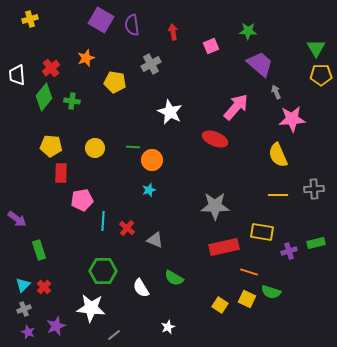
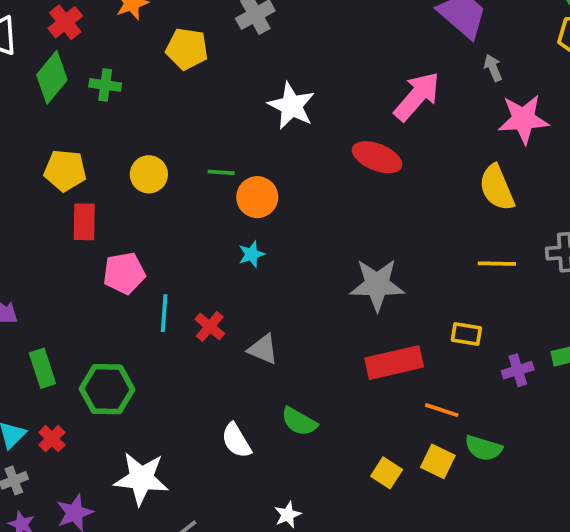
yellow rectangle: (262, 232) -> (466, 334), size x0.7
green hexagon: (103, 271) -> (107, 389), moved

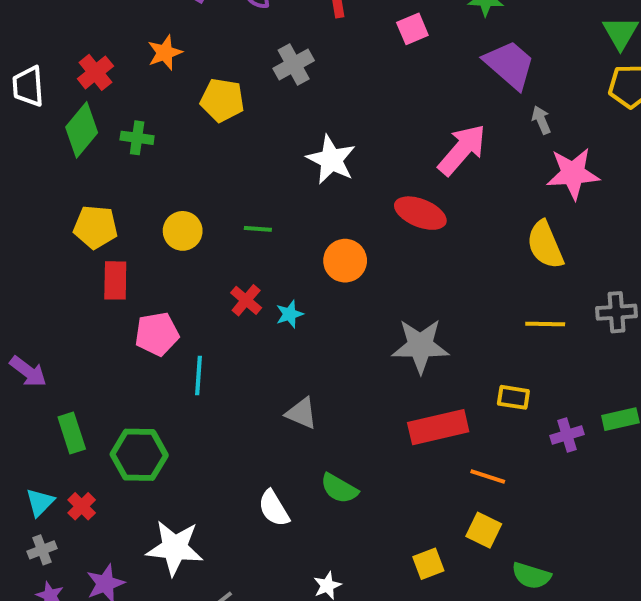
orange circle: (257, 197) -> (345, 261), moved
red cross: (210, 326) -> (246, 300), moved
green semicircle: (483, 448) -> (531, 576), moved
yellow square: (387, 473) -> (428, 564), moved, turned 36

